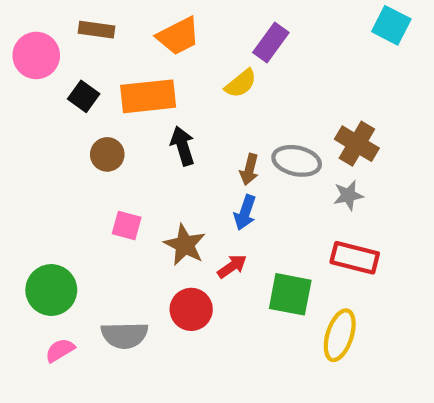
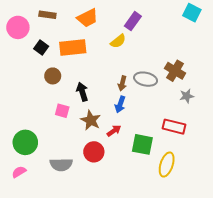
black arrow: (183, 146) -> (82, 92), moved
gray star: (348, 195) -> (187, 96), moved
pink semicircle: (60, 350) -> (19, 172), moved

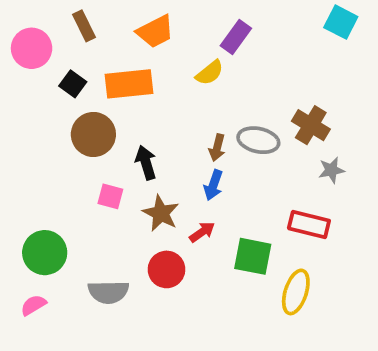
brown rectangle: (47, 15) -> (84, 26), turned 56
brown circle: (53, 76) -> (93, 135), size x1.5

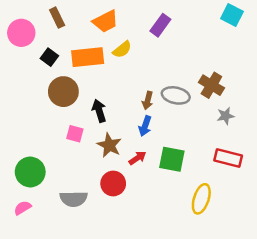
yellow semicircle: (210, 73) -> (122, 49), moved
red rectangle: (309, 224) -> (228, 158), moved
green square: (253, 256) -> (172, 159), moved

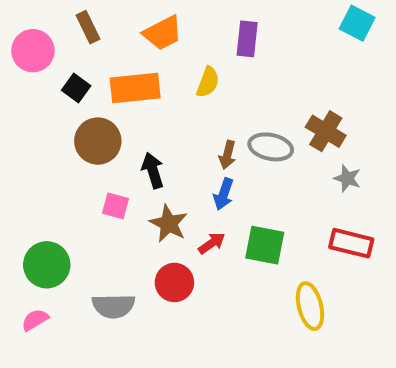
purple rectangle: (160, 25) -> (247, 39), turned -30
yellow semicircle: (122, 49) -> (208, 82), moved, turned -30
gray star: (226, 116) -> (347, 178), turned 30
yellow ellipse: (201, 199) -> (310, 306), turned -32

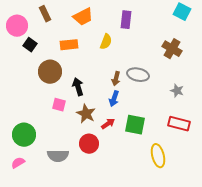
black square: (76, 88) -> (30, 45), moved
orange rectangle: (135, 88) -> (69, 45), size x0.7
brown cross: (326, 131) -> (172, 49), moved

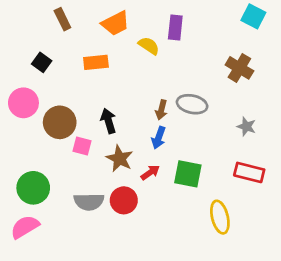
pink circle: (17, 26) -> (23, 103), moved
yellow semicircle: (106, 42) -> (149, 46), moved, turned -77
brown circle: (50, 72) -> (60, 122), moved
gray semicircle: (58, 156) -> (89, 202), moved
pink semicircle: (18, 163) -> (25, 227), size x1.5

